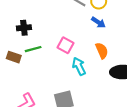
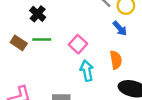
black cross: (24, 28) -> (38, 14), turned 32

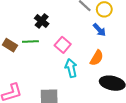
black cross: (38, 14) -> (42, 21), moved
orange semicircle: (116, 60) -> (97, 58), turned 42

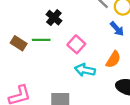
cyan arrow: (71, 68) -> (85, 70), turned -66

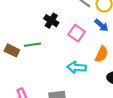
black cross: (54, 18) -> (51, 21), moved
pink square: (76, 44) -> (77, 33), moved

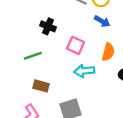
pink square: (77, 33) -> (76, 45), moved
brown rectangle: (12, 50) -> (41, 86), moved

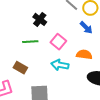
orange semicircle: (108, 52) -> (84, 55), turned -112
green line: (33, 56) -> (30, 42), moved

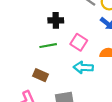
black cross: (40, 19) -> (56, 20), turned -32

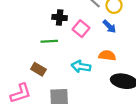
pink square: (79, 42) -> (81, 29), moved

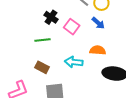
black cross: (60, 17) -> (51, 17), turned 32
brown rectangle: (38, 69) -> (42, 67), moved

